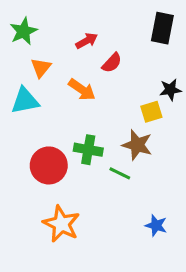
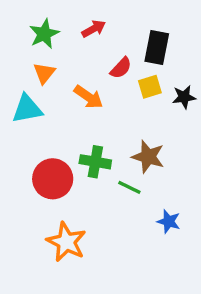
black rectangle: (162, 28) -> (157, 48), moved
green star: (23, 31) -> (44, 34), moved
red arrow: (87, 41) -> (94, 29), moved
yellow square: (151, 112) -> (150, 87), moved
blue star: (156, 225) -> (169, 221), moved

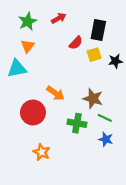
orange arrow: (88, 97) -> (55, 93), moved
green cross: (95, 162) -> (77, 123), moved
green line: (129, 187) -> (105, 118), moved
orange star: (66, 242) -> (42, 152), size x0.7

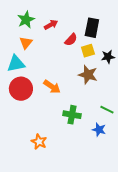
red arrow: (59, 18) -> (51, 25), moved
brown star: (93, 99) -> (88, 75), moved
red circle: (33, 112) -> (21, 89), moved
green line: (105, 118) -> (107, 110), moved

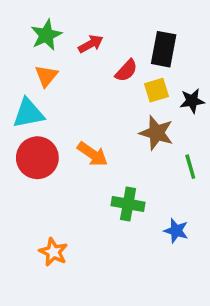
green line: (107, 110) -> (190, 167), moved, turned 48
orange star: (39, 142) -> (53, 252), moved

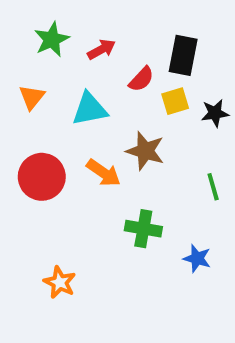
orange triangle: (46, 76) -> (32, 97), moved
cyan triangle: (28, 113) -> (90, 109), moved
brown star: (157, 133) -> (145, 151), moved

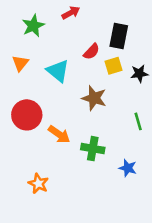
red arrow: (101, 49) -> (71, 13), moved
cyan triangle: (90, 109) -> (58, 71), turned 50
orange arrow: (103, 173) -> (59, 134), moved

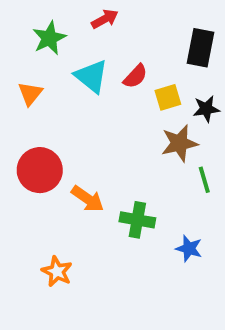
black rectangle: (119, 36) -> (200, 48), moved
cyan triangle: (58, 71) -> (91, 76), moved
brown star: (94, 98) -> (179, 143), moved, turned -30

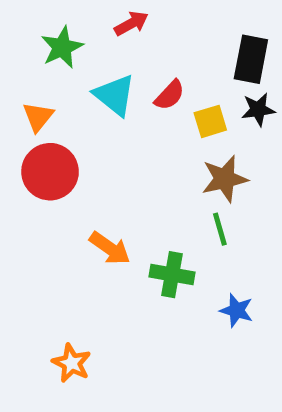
black star: (206, 109) -> (258, 110), moved
red circle: (40, 170) -> (50, 172), moved
green line: (204, 180) -> (220, 229), moved
orange star: (57, 271) -> (72, 363), moved

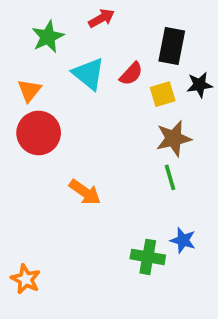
black rectangle: (251, 59) -> (172, 46), moved
green cross: (172, 275) -> (148, 257), moved
orange star: (72, 363) -> (26, 279), moved

